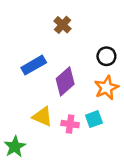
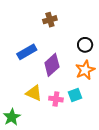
brown cross: (63, 25) -> (50, 20), turned 32

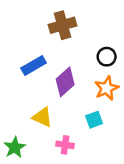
brown cross: (50, 20) -> (63, 25), size x1.5
pink cross: (56, 99) -> (65, 145), moved

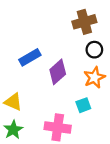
brown cross: (63, 25) -> (84, 22), moved
yellow triangle: (42, 117) -> (13, 102), moved
pink cross: (65, 145) -> (58, 127), size x1.6

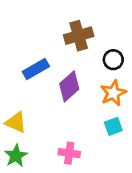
brown cross: (84, 22) -> (79, 36), moved
cyan square: (83, 105) -> (113, 126), moved
pink cross: (58, 127) -> (69, 153), size x0.7

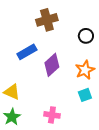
brown cross: (79, 36) -> (47, 20), moved
black circle: (113, 60) -> (86, 36), moved

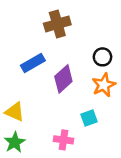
black circle: (86, 36) -> (102, 57), moved
cyan square: (85, 95) -> (89, 118), moved

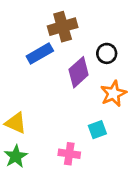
black circle: (102, 57) -> (107, 53), moved
blue rectangle: (33, 63) -> (40, 53), moved
purple diamond: (63, 79) -> (79, 72), moved

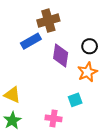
black circle: (107, 53) -> (90, 46), moved
purple diamond: (79, 72) -> (61, 56), turned -40

